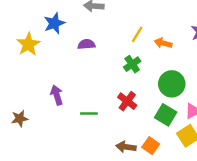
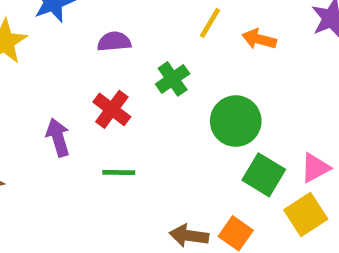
green cross: (132, 64) -> (173, 79), moved
green circle: (172, 84) -> (236, 121), moved
red cross: (127, 101) -> (112, 109), moved

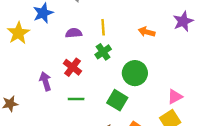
yellow line: (210, 23) -> (103, 27), moved, turned -35
green square: (264, 175) -> (117, 100), moved

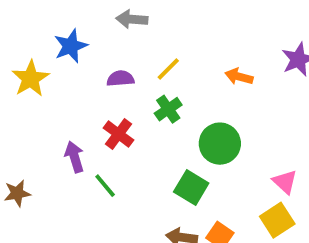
yellow line: (103, 27) -> (168, 69), turned 49
pink triangle: (175, 97) -> (285, 182), turned -49
green line: (76, 99) -> (105, 186), moved, turned 49

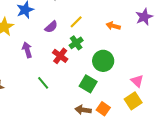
purple semicircle: (120, 79) -> (51, 27), turned 144
red cross: (118, 134) -> (60, 56), moved
purple arrow: (75, 157) -> (27, 50), moved

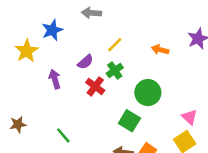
purple semicircle: (51, 27) -> (85, 62), moved
green line: (43, 83) -> (63, 135), moved

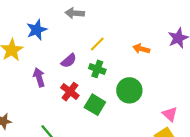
green cross: (115, 70) -> (97, 69), turned -35
red cross: (95, 86) -> (70, 92), moved
green square: (129, 121) -> (95, 105), moved

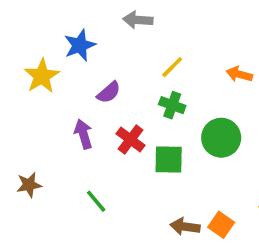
purple semicircle: (69, 61) -> (109, 92), moved
purple arrow: (39, 77) -> (83, 134), moved
green square: (95, 105) -> (169, 159), turned -30

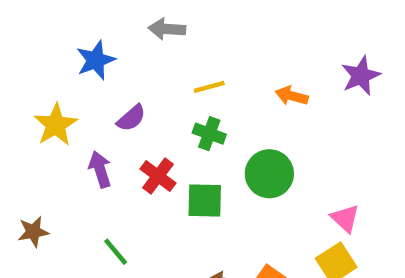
yellow line: (172, 67) -> (209, 87), turned 30
yellow star: (42, 76) -> (56, 125), moved

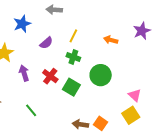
yellow line: (209, 87) -> (73, 36), turned -48
purple semicircle: (131, 118) -> (46, 43), moved
green square: (205, 200) -> (71, 87), turned 30

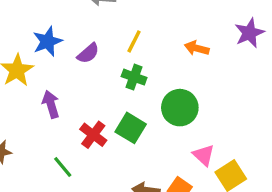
blue star: (22, 24) -> (47, 41), moved
red cross: (50, 76) -> (93, 135), moved
pink triangle: (135, 95) -> (204, 155), moved

